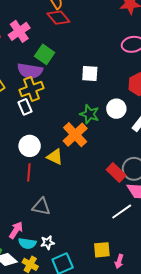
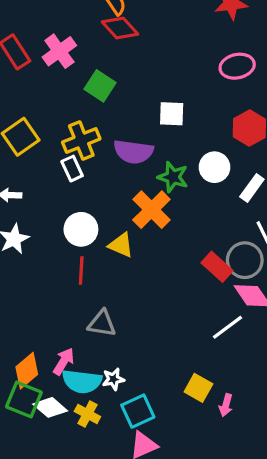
purple semicircle: (30, 71) -> (133, 152), moved
cyan semicircle: (27, 243) -> (82, 381), size x1.4
yellow square: (102, 250) -> (198, 388), turned 36

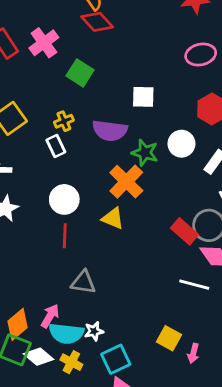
yellow cross: (81, 141) -> (64, 121), size x0.6
yellow triangle: (121, 245) -> (113, 218), moved
white line: (228, 327) -> (194, 285), turned 52

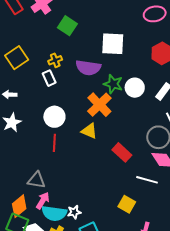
white square: (143, 97) -> (113, 44), size x1.4
white circle: (181, 144) -> (135, 88), moved
red rectangle: (184, 231) -> (122, 152), moved
gray triangle: (83, 282) -> (36, 180), moved
yellow square: (169, 338) -> (127, 204), moved

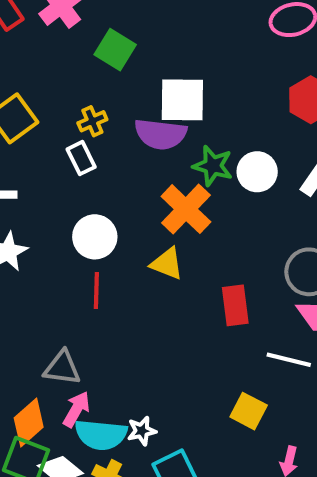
white square: (113, 44) -> (182, 100), moved
red rectangle: (122, 152) -> (235, 305), turned 42

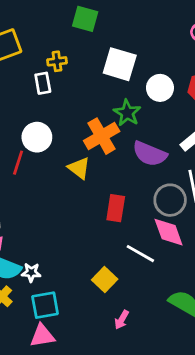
green square: (115, 50) -> (85, 19), turned -32
purple semicircle: (161, 134) -> (150, 154), moved
white circle: (257, 172) -> (160, 88), moved
red line: (96, 290) -> (18, 163), moved

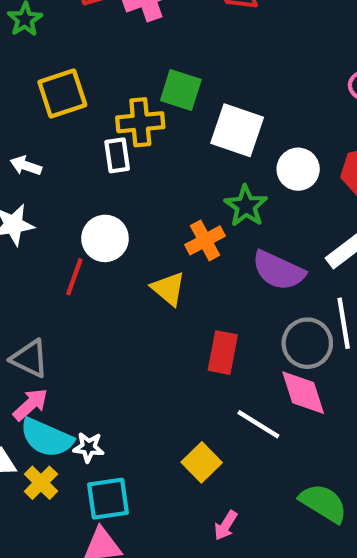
green square: (85, 19) -> (181, 90), moved
yellow cross: (57, 61) -> (140, 122), size x1.5
orange cross: (102, 136) -> (205, 240), size x0.7

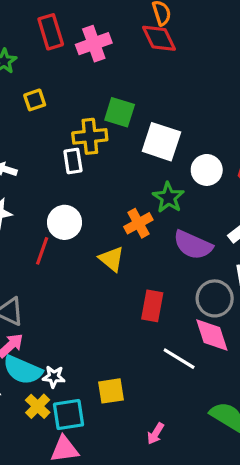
yellow square: (62, 94) -> (35, 100), moved, size x0.6
yellow square: (202, 462) -> (111, 391), moved, turned 36
yellow cross: (41, 483) -> (38, 406), moved

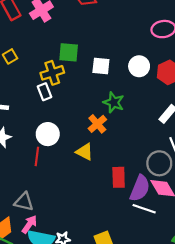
white square: (161, 142) -> (101, 66), size x0.7
white circle: (207, 170) -> (139, 66), moved
purple semicircle: (193, 245) -> (140, 188), moved, turned -80

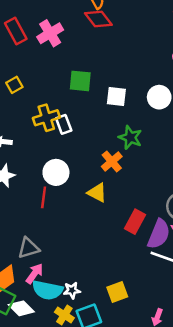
yellow cross: (52, 73) -> (46, 118), moved
white rectangle: (44, 92) -> (64, 124), moved
red rectangle: (119, 177) -> (135, 222), turned 30
gray triangle: (24, 202) -> (29, 248), turned -30

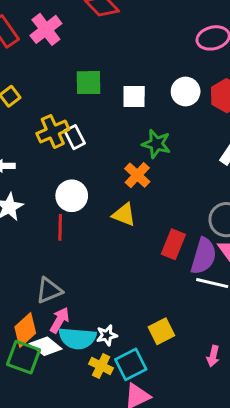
white diamond: (21, 308) -> (46, 346), moved

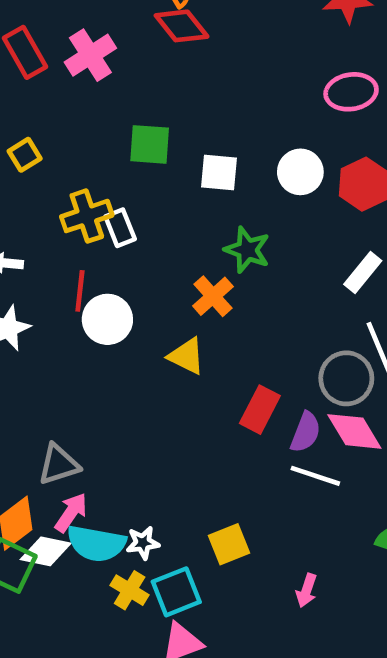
red line: (60, 227) -> (80, 291), moved
purple semicircle: (204, 256) -> (306, 432), size x0.7
white diamond: (46, 346) -> (46, 551), turned -32

